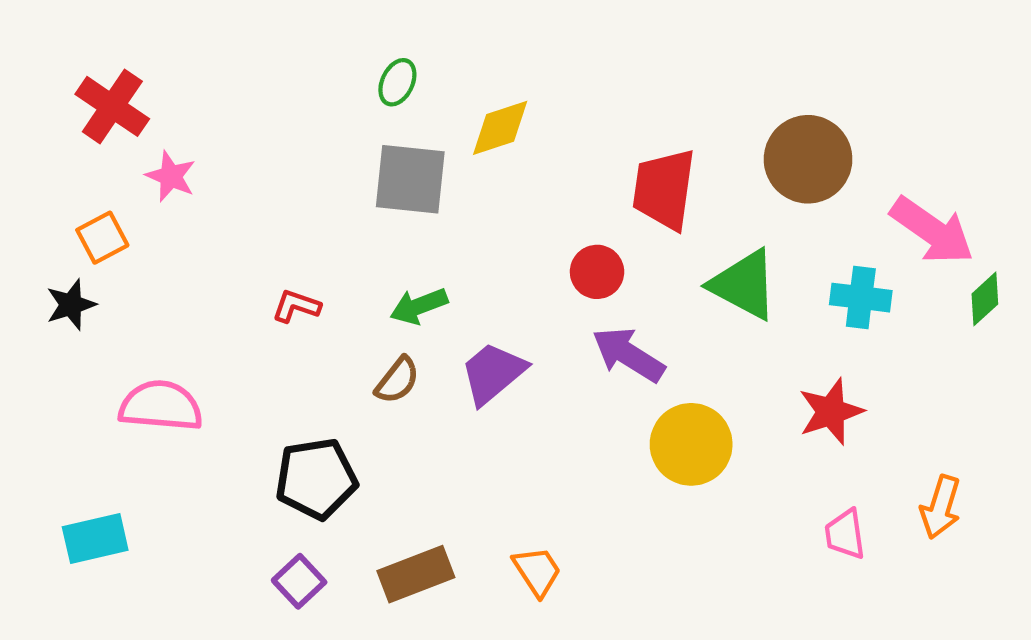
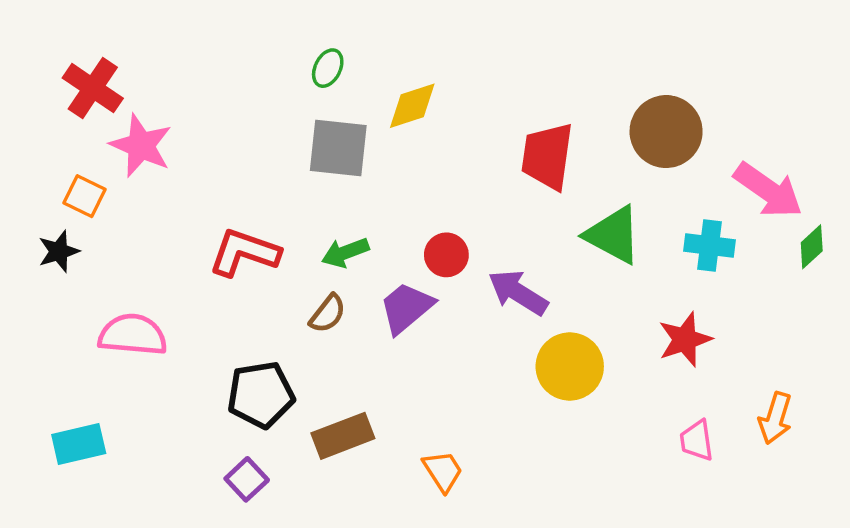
pink star: (171, 176) -> (141, 146), size x1.5
orange square: (102, 238) -> (85, 196), turned -36
red circle: (597, 272) -> (446, 255), moved
red L-shape: (296, 306) -> (244, 253), size x1.8
brown rectangle: (416, 574) -> (343, 436), moved

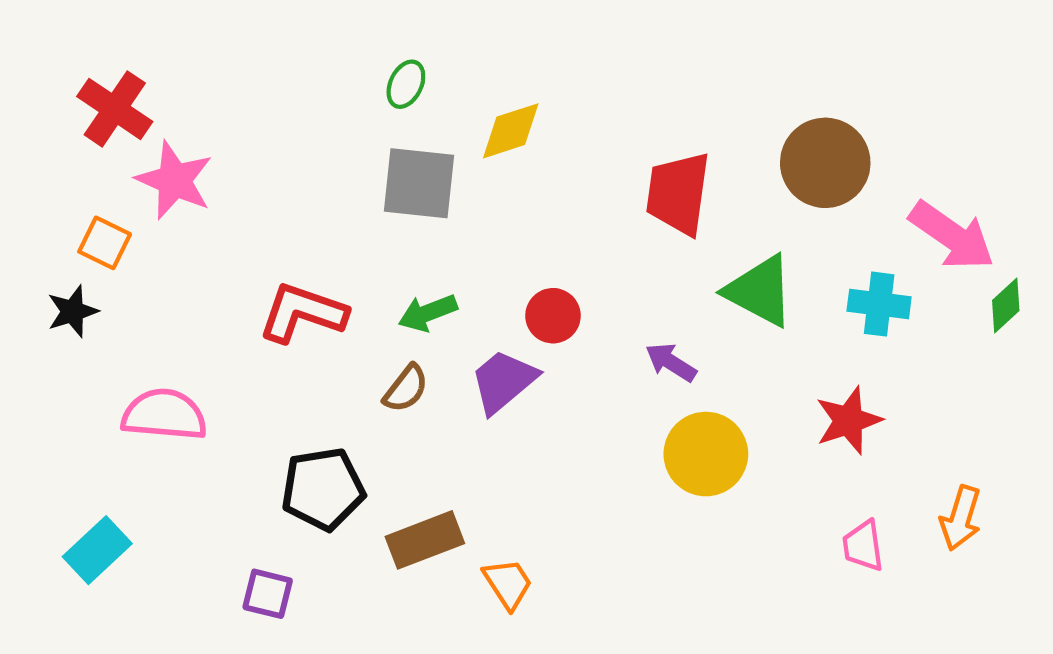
purple arrow: (518, 292) -> (671, 362), moved, size x0.7
cyan rectangle: (79, 444) -> (97, 550), turned -30
orange trapezoid: (443, 471) -> (508, 584), moved
purple square: (247, 479) -> (268, 594), moved, turned -33

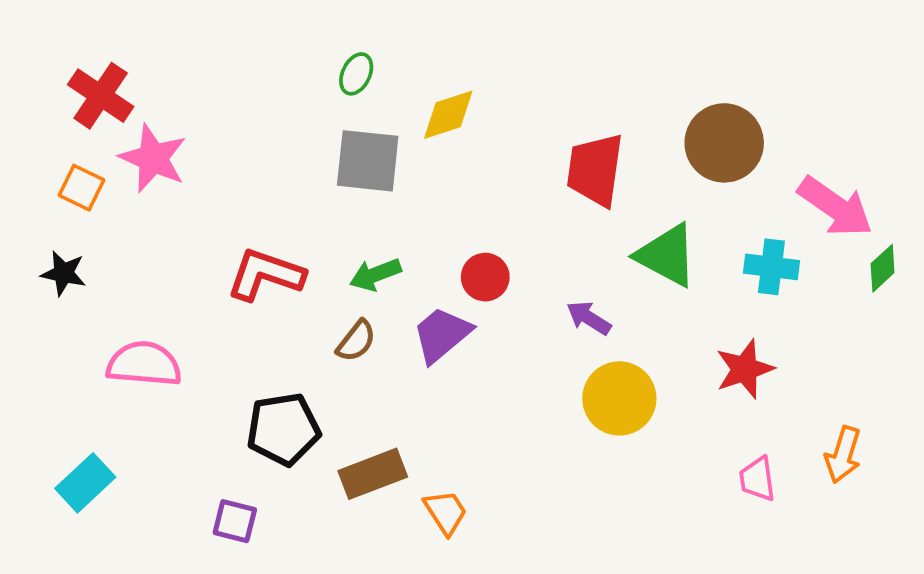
orange square: (105, 243) -> (81, 188), moved
black star: (73, 311) -> (64, 273), turned 30

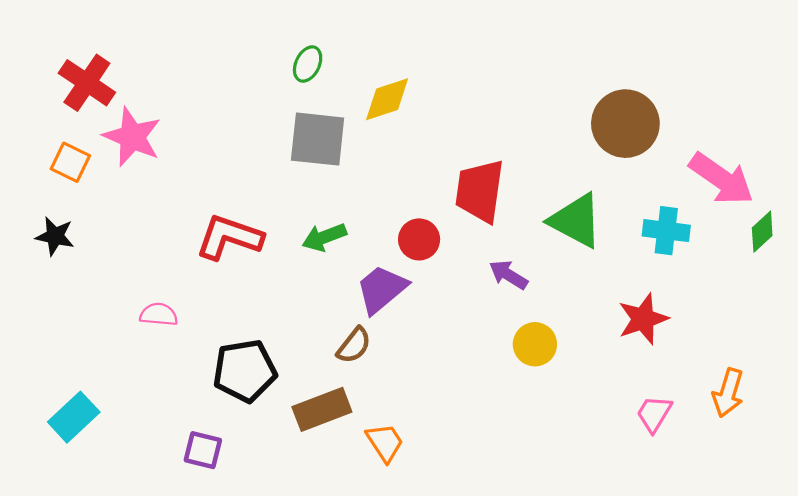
red trapezoid: (595, 170) -> (480, 191), moved
brown semicircle: (356, 341) -> (354, 345), moved
pink semicircle: (144, 364) -> (159, 314), moved, size x0.6
yellow circle: (619, 398) -> (535, 344), size x0.7
pink trapezoid: (757, 479) -> (654, 414), turned 39

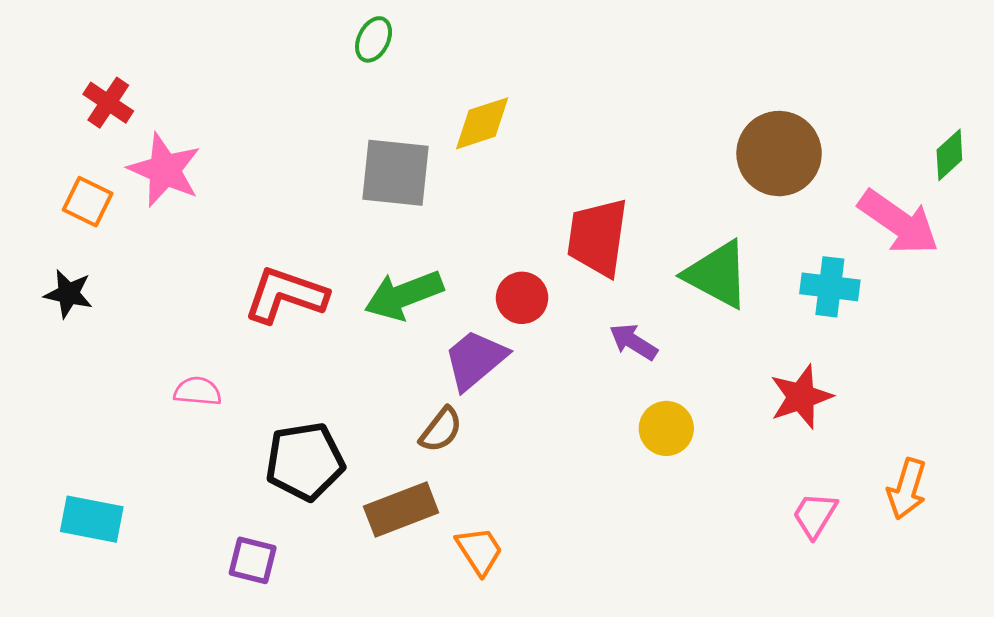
green ellipse: (308, 64) -> (374, 39), moved
red cross: (87, 83) -> (108, 103), size x0.7
green diamond: (762, 232) -> (949, 155), moved
green arrow: (324, 237) -> (404, 295), size x1.4
cyan rectangle: (74, 417) -> (92, 519), turned 54

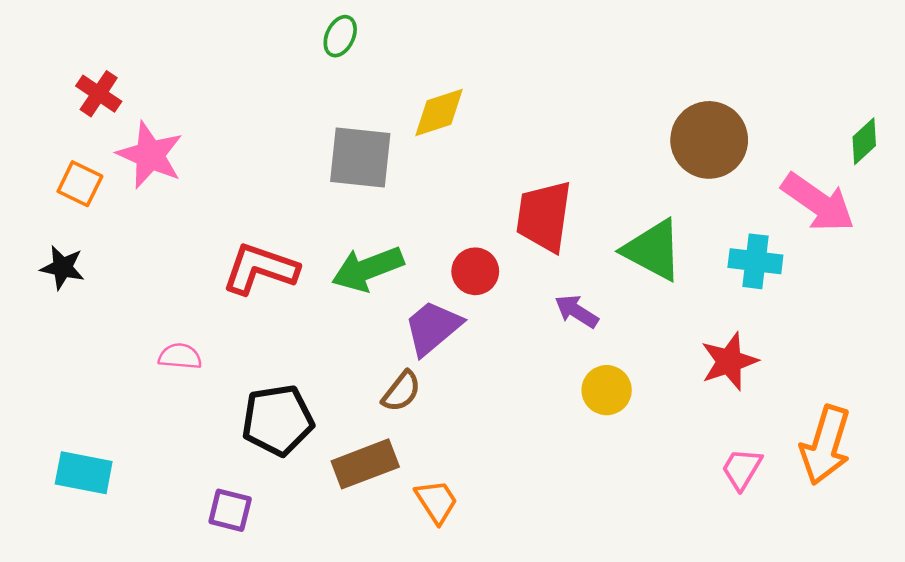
orange arrow: (907, 489) -> (825, 445), size x1.4

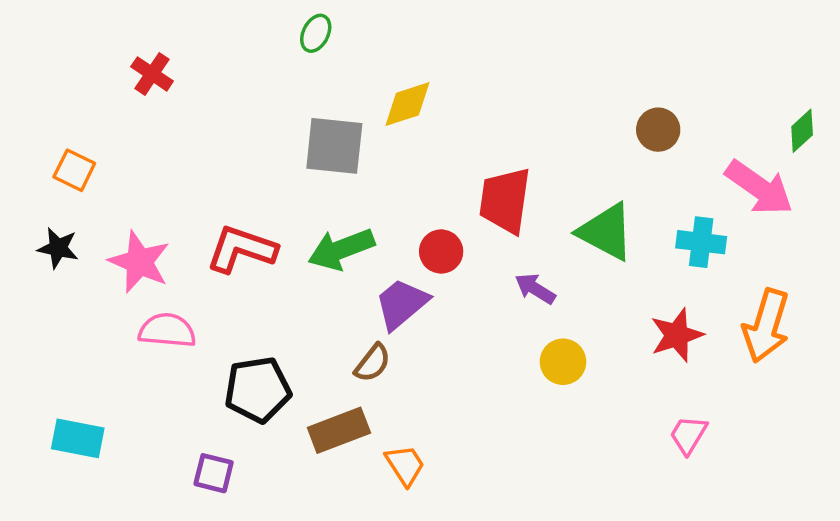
red cross: (99, 94) -> (152, 74), moved
brown circle: (709, 140) -> (658, 130), size x0.6
pink star: (150, 155) -> (139, 262), moved
pink semicircle: (180, 356) -> (167, 330), size x1.4
orange arrow: (825, 445) -> (766, 326), moved

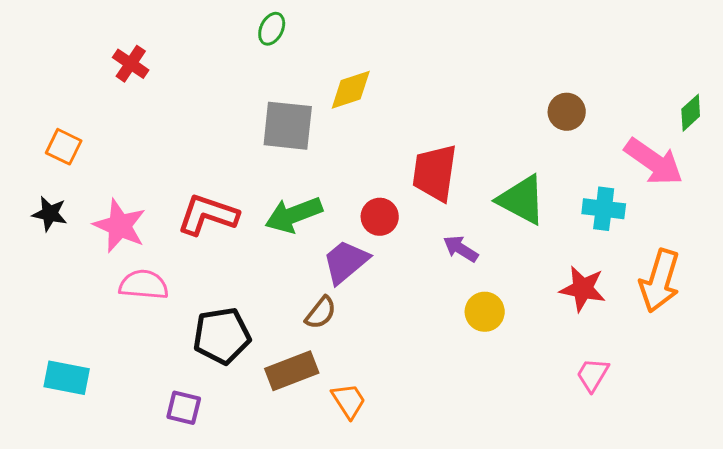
red star: (677, 335) -> (583, 289), turned 30

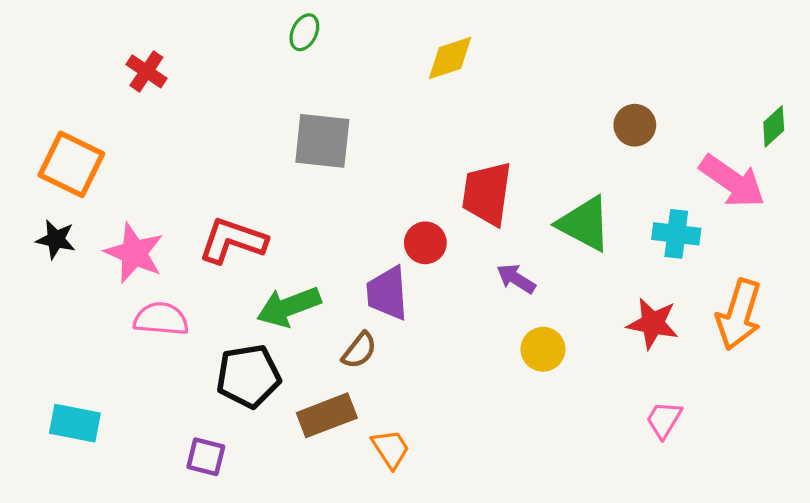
yellow diamond: (351, 90) -> (450, 58), moved
orange square: (64, 147) -> (71, 164), size x1.6
green arrow: (294, 215) -> (289, 307), moved
purple trapezoid: (346, 262) -> (387, 293), turned -54

